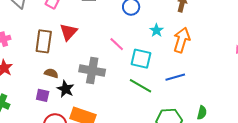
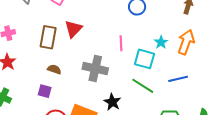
cyan star: (156, 30) -> (161, 42), moved
pink line: (117, 44) -> (121, 43), turned 42
black star: (65, 89) -> (112, 102), moved

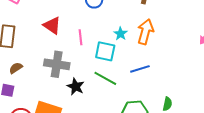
red triangle: (73, 29) -> (52, 25), moved, turned -36
brown semicircle: (54, 69) -> (16, 68), turned -48
black star: (112, 102) -> (76, 87), moved

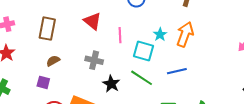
gray cross: (57, 64) -> (94, 60), size x0.7

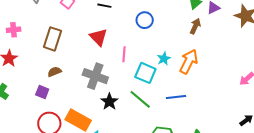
gray cross: (94, 60) -> (95, 76), size x1.4

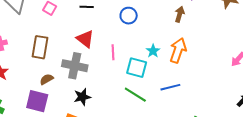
gray cross: (95, 76) -> (75, 66), moved
purple square: (42, 92) -> (37, 101), size x1.6
black star: (109, 102) -> (82, 97), moved, turned 30

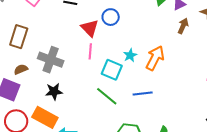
brown arrow: (180, 14) -> (183, 26), moved
red triangle: (85, 39) -> (90, 28), moved

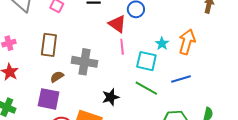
black star: (54, 91) -> (111, 97), moved

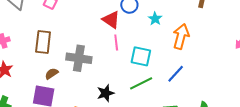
cyan star: (162, 44) -> (155, 19), moved
blue line: (181, 79) -> (176, 74), turned -30
green line: (146, 88) -> (141, 83), turned -55

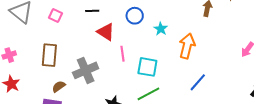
red triangle: (111, 20) -> (106, 32), moved
gray cross: (79, 58) -> (86, 70), turned -30
blue line: (176, 74) -> (198, 82), moved

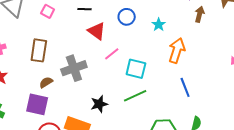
cyan star: (161, 29) -> (159, 25), moved
pink line: (122, 54) -> (112, 54), turned 56
blue line: (198, 82) -> (185, 87), turned -66

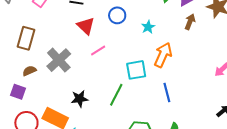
gray cross: (74, 68) -> (59, 60), turned -30
cyan square: (136, 69) -> (136, 70), moved, turned -30
green line: (135, 96) -> (116, 95), turned -45
purple square: (37, 104) -> (18, 92), size x0.7

